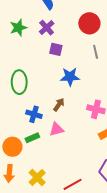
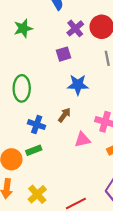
purple cross: (47, 28) -> (75, 28), moved
purple square: (56, 49) -> (64, 54), turned -32
pink triangle: (56, 129) -> (82, 140), moved

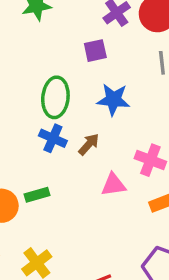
green ellipse: (22, 88) -> (55, 97), moved
blue cross: (37, 125) -> (53, 138), moved

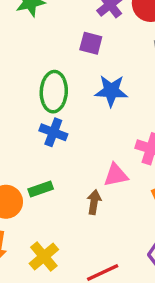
purple square: (95, 51) -> (91, 43), turned 30
brown arrow: (89, 144) -> (94, 202), moved, turned -30

